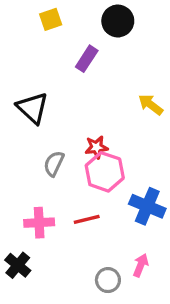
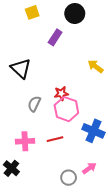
pink arrow: (141, 265) -> (89, 168), turned 32

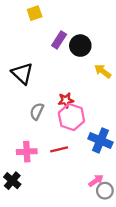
black circle: (75, 14) -> (80, 46), moved
gray circle: (69, 178) -> (105, 191), moved

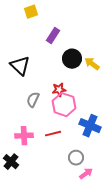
black circle: (80, 46) -> (72, 59), moved
pink arrow: (96, 181) -> (86, 174), moved
gray circle: (105, 191) -> (76, 158), moved

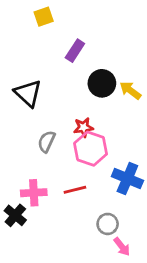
black cross: (11, 162) -> (15, 215), moved
pink arrow: (86, 174) -> (122, 247), turned 88

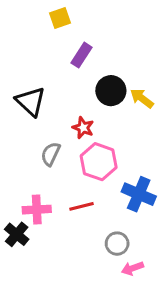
yellow square: (44, 17) -> (60, 18), moved
red star: (83, 127) -> (83, 128), moved, turned 30
pink arrow: (122, 247) -> (133, 268), turned 108

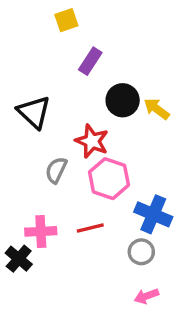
red star: (83, 128) -> (92, 141), size x1.4
gray circle: (117, 244) -> (141, 252), moved

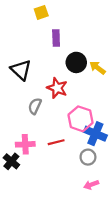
purple rectangle: (90, 61) -> (56, 38), turned -35
pink hexagon: (109, 179) -> (81, 119), moved

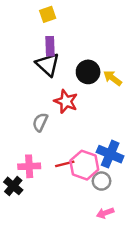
purple rectangle: (56, 38) -> (50, 46), moved
black triangle: (21, 70) -> (48, 65), moved
pink hexagon: (81, 119) -> (84, 165), moved

